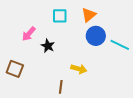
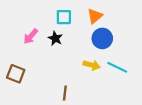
cyan line: (120, 45) -> (117, 67), moved
black star: (48, 46) -> (55, 38), moved
yellow arrow: (79, 69) -> (92, 65), moved

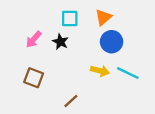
brown square: (16, 74) -> (34, 78), moved
brown line: (65, 93) -> (71, 101), turned 40

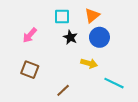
black star: (60, 42) -> (70, 37), moved
cyan line: (128, 73) -> (114, 83), moved

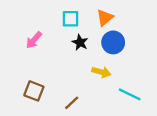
brown square: (30, 70) -> (34, 91), moved

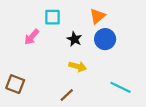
cyan square: (71, 19) -> (52, 17), moved
yellow arrow: (101, 72) -> (78, 66), moved
brown square: (34, 91) -> (15, 84), moved

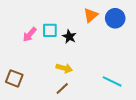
cyan square: (52, 17) -> (50, 30), moved
blue circle: (105, 39) -> (115, 18), moved
yellow arrow: (78, 66) -> (64, 68), moved

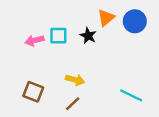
pink arrow: (30, 35) -> (34, 40), turned 35
black star: (69, 37) -> (88, 36), moved
brown square: (14, 78) -> (33, 92), moved

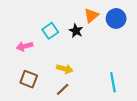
cyan square: (58, 36) -> (50, 31), turned -35
pink arrow: (34, 40) -> (25, 46), moved
cyan line: (131, 95) -> (113, 82), turned 54

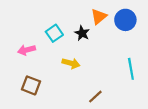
yellow arrow: (65, 69) -> (71, 63), moved
cyan line: (113, 82) -> (131, 69), moved
brown line: (63, 89) -> (95, 97), moved

